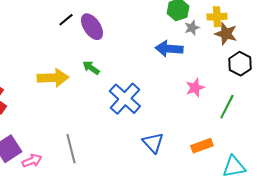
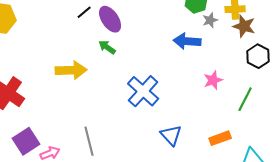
green arrow: (91, 68) -> (107, 47), moved

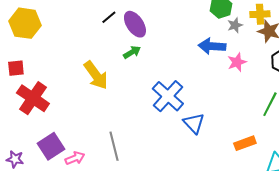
green arrow: (107, 47) -> (132, 52), turned 114
yellow arrow: (71, 70) -> (96, 75), turned 56
pink star: (213, 80) -> (237, 62), moved
blue triangle: (171, 135) -> (194, 123), moved

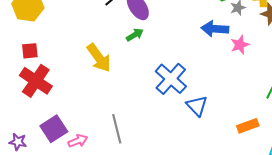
red square: (16, 68) -> (30, 51), moved

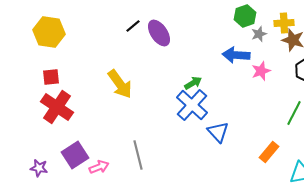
green arrow: (135, 35) -> (193, 83), moved
orange rectangle: (248, 126) -> (269, 152), turned -30

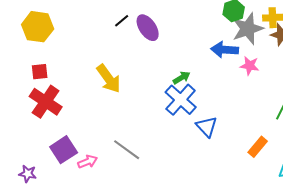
gray star: (259, 34) -> (248, 29), size x2.0
pink star: (261, 71) -> (250, 66), turned 30
gray line: (138, 155) -> (127, 150), turned -40
purple star: (39, 168) -> (28, 174), moved

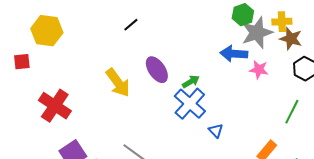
purple ellipse: (148, 28) -> (157, 70), moved
red square: (40, 72) -> (22, 62), moved
blue triangle: (207, 127) -> (216, 131), size x0.7

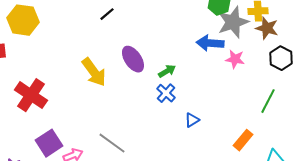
blue cross: (190, 104) -> (166, 93), size x0.6
blue triangle: (216, 131) -> (192, 120), turned 42

